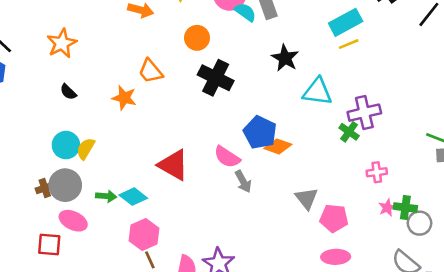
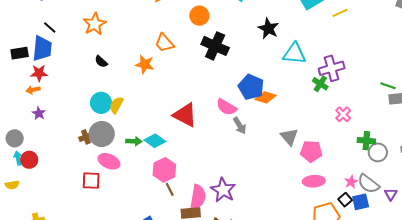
yellow line: (349, 44) -> (340, 13), moved
pink cross: (377, 172) -> (343, 114), turned -35
pink star: (387, 208) -> (351, 182), moved

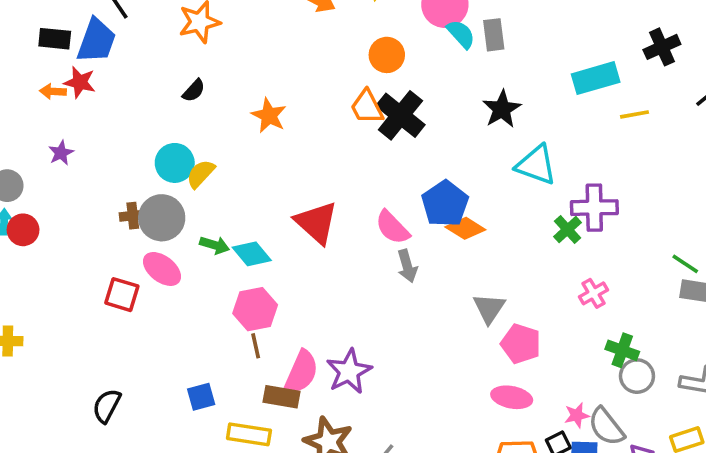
orange trapezoid: (164, 43) -> (367, 107), moved
black semicircle: (101, 62) -> (194, 91), turned -104
orange arrow: (33, 90) -> (53, 91), moved

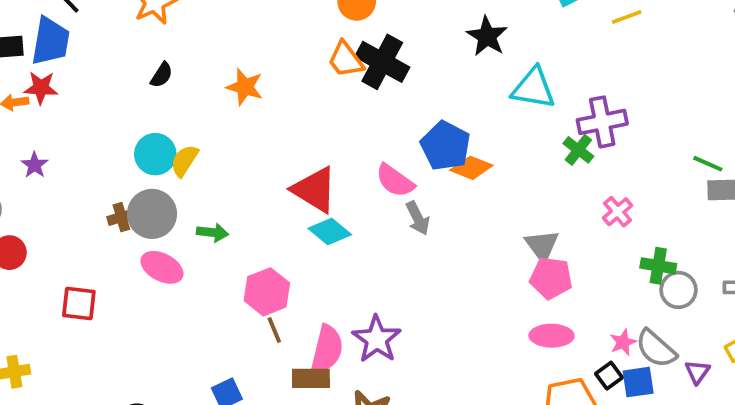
cyan diamond: (252, 254) -> (330, 231), moved
red square: (122, 295) -> (79, 304), moved
gray triangle: (489, 308) -> (542, 246), moved

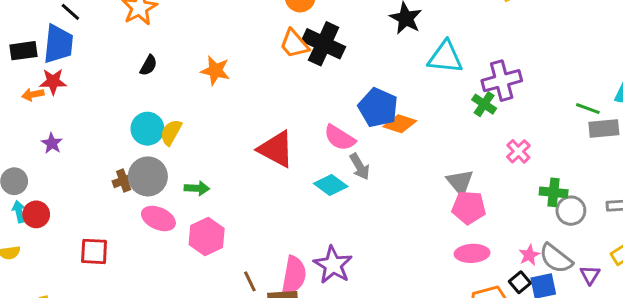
cyan diamond: (330, 231) -> (331, 185), moved
pink hexagon: (267, 292) -> (207, 237), moved
brown line: (274, 330) -> (250, 281), moved

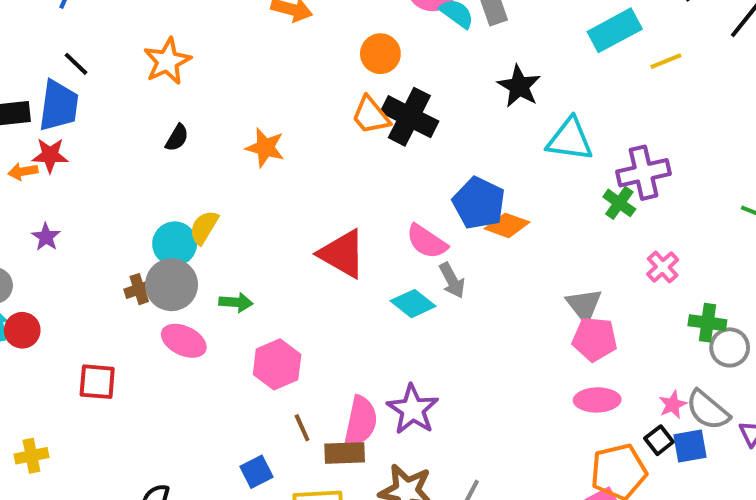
cyan circle: (147, 129) -> (175, 244), moved
pink hexagon: (207, 237) -> (277, 364), moved

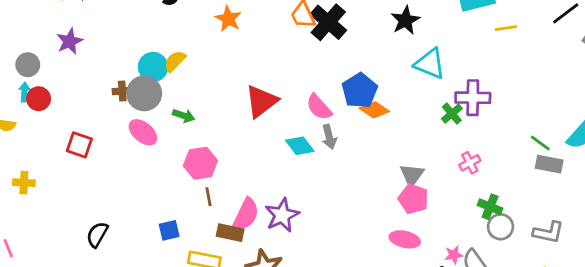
purple star: (46, 237) -> (70, 41), size x1.4
red triangle: (342, 254) -> (261, 101), turned 39
brown line: (302, 428) -> (208, 197), moved

